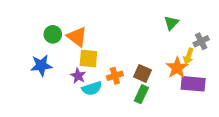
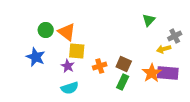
yellow arrow: (188, 56) -> (164, 49), turned 56
blue star: (41, 65) -> (36, 57), turned 30
orange star: (177, 68) -> (152, 73), moved
cyan semicircle: (92, 88) -> (70, 88), moved

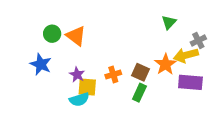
yellow arrow: (164, 49) -> (186, 55), size x1.5
yellow square: (77, 51) -> (87, 87), moved
orange star: (152, 73) -> (165, 64), moved

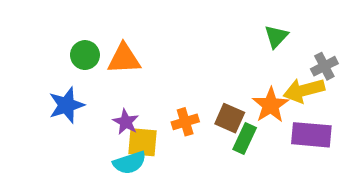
orange triangle: (76, 36) -> (124, 59), turned -40
blue star: (41, 64) -> (66, 105), turned 30
green rectangle: (139, 93) -> (245, 139), moved

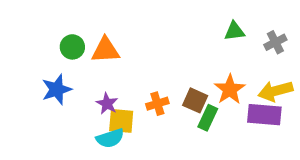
green triangle: (276, 36) -> (234, 31), turned 40
gray cross: (324, 66) -> (275, 42), moved
yellow arrow: (304, 90) -> (275, 91), moved

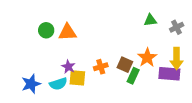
blue star: (57, 89) -> (31, 84), moved
yellow arrow: (275, 91) -> (177, 59), turned -75
cyan semicircle: (110, 138) -> (58, 84), moved

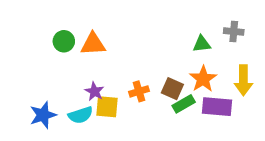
green triangle: (150, 20) -> (202, 44), moved
gray cross: (177, 27) -> (234, 32), moved, turned 32
purple rectangle: (169, 74) -> (217, 107), moved
green rectangle: (133, 76) -> (184, 104), turned 35

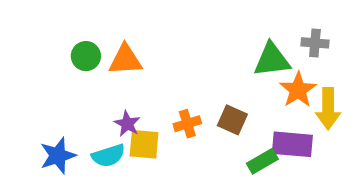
green triangle: (202, 44) -> (272, 60), size x1.5
orange star: (203, 79) -> (298, 90), moved
green rectangle: (184, 104) -> (262, 161), moved

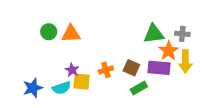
gray cross: (315, 43) -> (182, 34), moved
purple rectangle: (292, 144) -> (159, 68), moved
green rectangle: (262, 161) -> (139, 88), moved

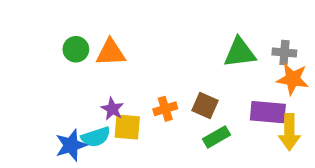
orange star: (169, 51) -> (293, 79), moved, turned -30
yellow arrow: (185, 61) -> (289, 132), moved
purple rectangle: (159, 68) -> (268, 112), moved
blue star: (33, 88) -> (71, 145), moved

